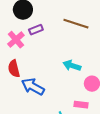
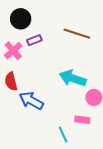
cyan arrow: (72, 66) -> (73, 78), size x1.4

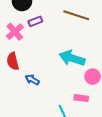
blue arrow: (31, 101) -> (32, 80), size x0.6

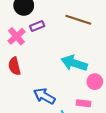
blue arrow: (32, 80) -> (44, 96), moved, size x1.5

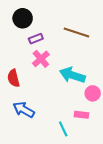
pink cross: (16, 36) -> (41, 59), moved
blue arrow: (44, 96) -> (24, 110), moved

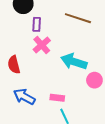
purple rectangle: (36, 39) -> (37, 24), turned -64
pink rectangle: (81, 115) -> (57, 98), moved

